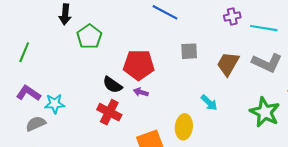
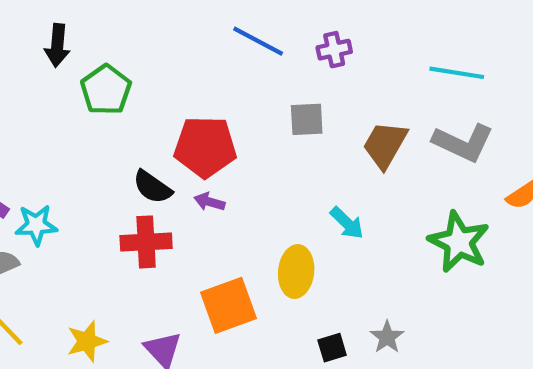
purple cross: (232, 17) -> (334, 50), moved
red cross: (109, 112) -> (146, 242), turned -30

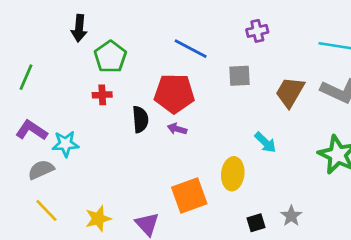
blue line: (258, 41) -> (191, 49), moved
black semicircle: (152, 187) -> (140, 119), turned -130
red cross: (146, 242) -> (102, 95), moved, size x0.6

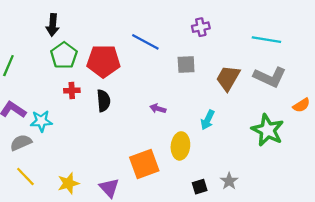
green pentagon: (110, 57) -> (64, 55), moved
red pentagon: (174, 93) -> (103, 61), moved
red cross: (102, 95) -> (72, 91), moved
purple arrow: (177, 129) -> (158, 109), moved
cyan arrow: (265, 142) -> (208, 120), turned 72

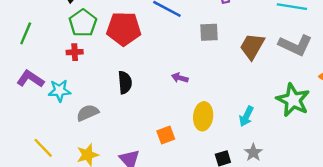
red cross: (72, 91) -> (75, 52), moved
black semicircle: (103, 101) -> (125, 82), moved
cyan arrow: (208, 120) -> (246, 116), moved
gray semicircle: (21, 143) -> (88, 113), moved
orange square: (144, 164) -> (166, 135), size x0.6

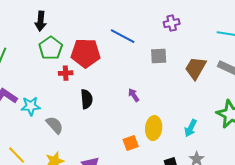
red cross: (75, 52) -> (66, 73), moved
purple arrow: (180, 78) -> (134, 95), turned 40
gray semicircle: (88, 113) -> (55, 125), turned 72
orange square: (166, 135) -> (131, 143), moved

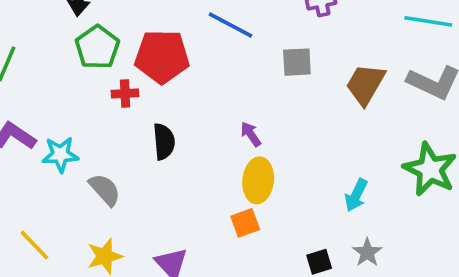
yellow ellipse: (154, 128) -> (258, 180), moved

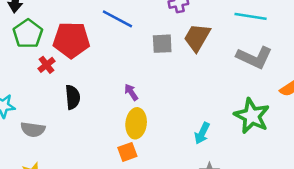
brown trapezoid: (365, 84) -> (197, 37), moved
red cross: (125, 93) -> (47, 65), turned -35
gray semicircle: (105, 190) -> (33, 130), turned 140

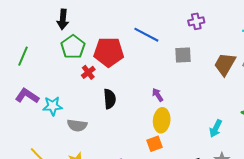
brown trapezoid: (197, 37) -> (225, 64), moved

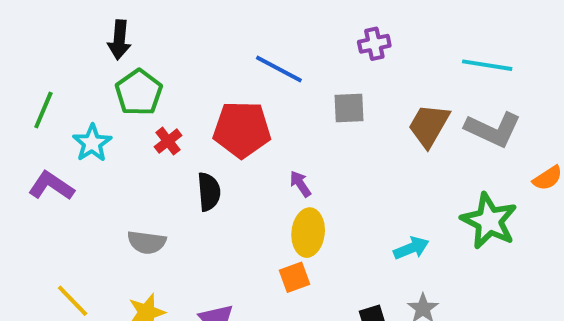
red pentagon: (109, 52) -> (242, 129), moved
cyan star: (53, 106) -> (92, 143), moved, turned -30
cyan arrow: (216, 128) -> (411, 248), turned -138

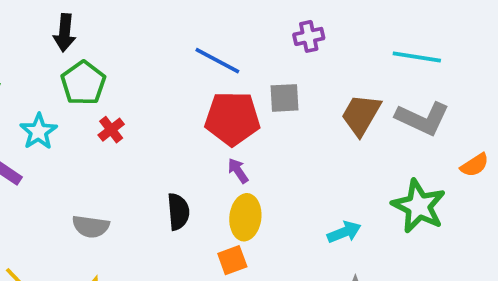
red pentagon: (242, 129) -> (232, 118), moved
black semicircle: (209, 192) -> (178, 212), moved

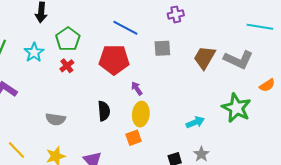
cyan line: (417, 57) -> (260, 27), moved
green pentagon: (83, 83) -> (68, 39), moved
red pentagon: (232, 118) -> (114, 60), moved
cyan star: (39, 131) -> (34, 52), moved

